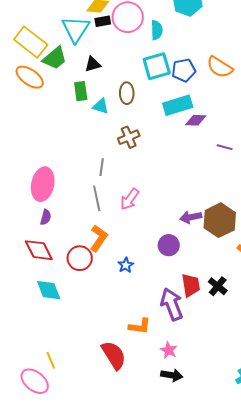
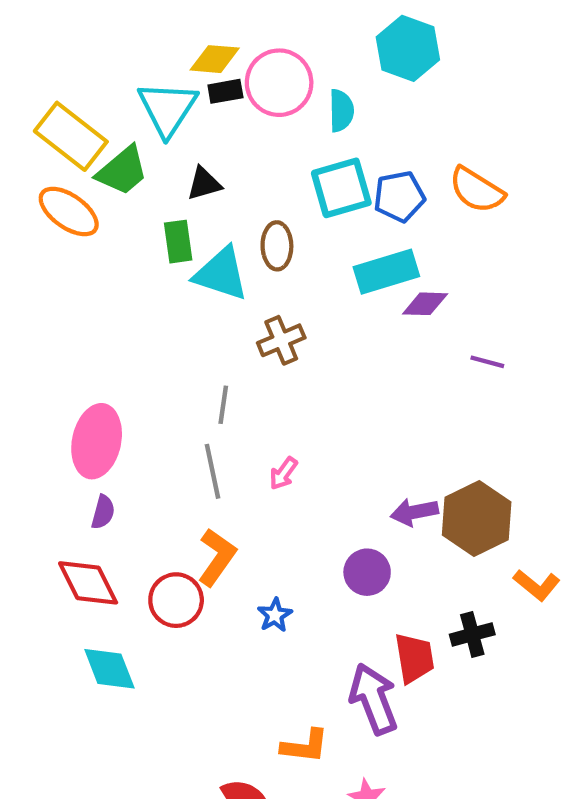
cyan triangle: (101, 106) -> (221, 274), size x1.6
pink arrow: (130, 199) -> (283, 473), size x0.7
black cross: (218, 286) -> (472, 634), moved, turned 36

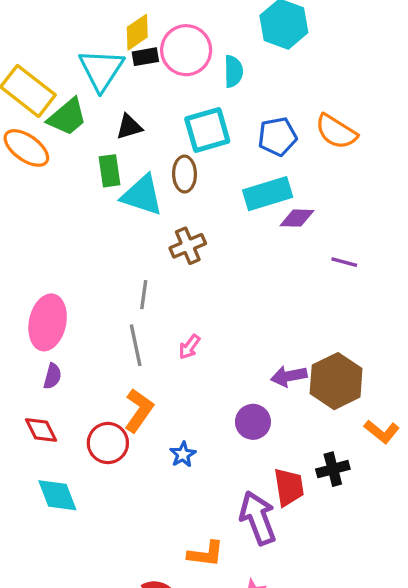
yellow diamond: (215, 59) -> (137, 32), turned -39
cyan square: (341, 188) -> (207, 130), moved
red diamond: (88, 583) -> (41, 430), size x0.7

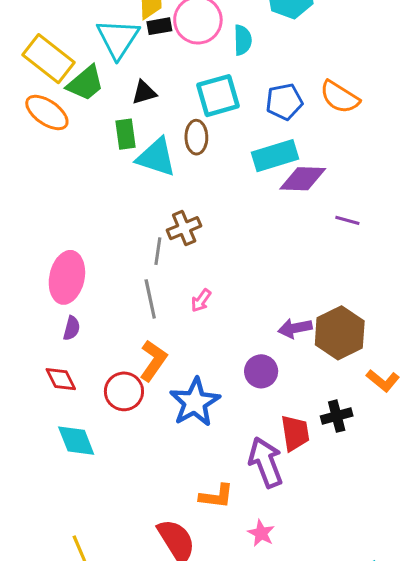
purple diamond: (297, 218) -> (303, 179), size x1.4
brown cross: (188, 246) -> (184, 228), moved
blue star: (183, 454) -> (195, 402), size x2.0

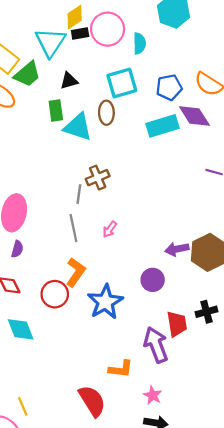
purple diamond: (303, 179) -> (194, 116), moved, turned 56

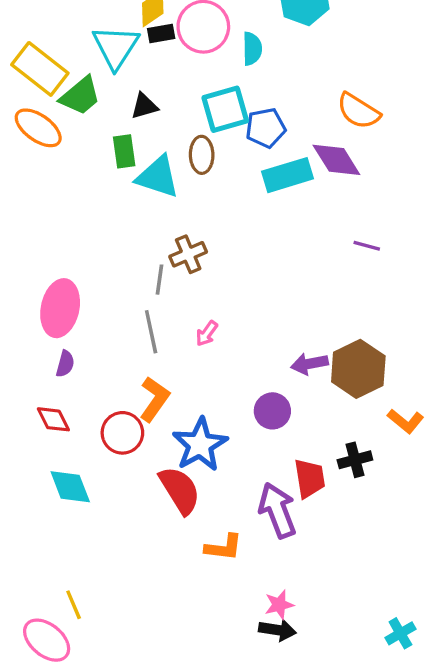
blue pentagon: (169, 87) -> (266, 128), moved
pink star: (153, 395) -> (279, 605), moved, turned 30
red semicircle: (92, 401) -> (180, 490), moved

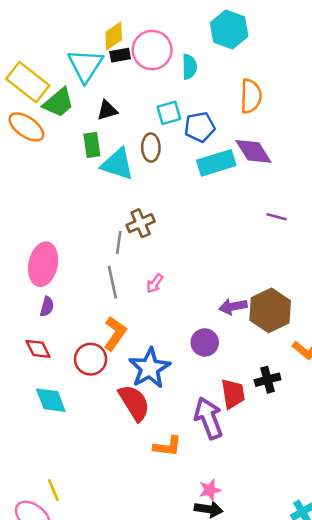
cyan square: (225, 109) -> (169, 113), size x0.7
orange semicircle: (358, 111) -> (251, 96), moved, turned -120

